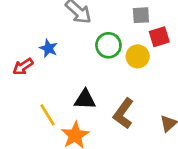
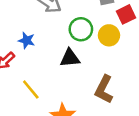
black triangle: (85, 99) -> (70, 58), moved
yellow line: (47, 115) -> (31, 89), moved

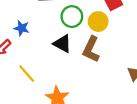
black triangle: (70, 58) -> (62, 44), turned 36
brown L-shape: (104, 89) -> (91, 49), moved

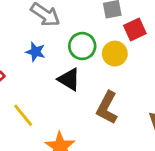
blue star: (22, 28) -> (35, 52), moved
brown L-shape: (91, 49) -> (107, 108), moved

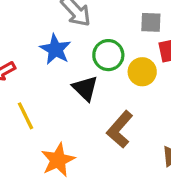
blue star: (35, 52) -> (55, 49), size x1.4

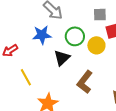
blue star: (55, 49) -> (42, 35), turned -30
black triangle: (85, 88) -> (62, 58), turned 36

